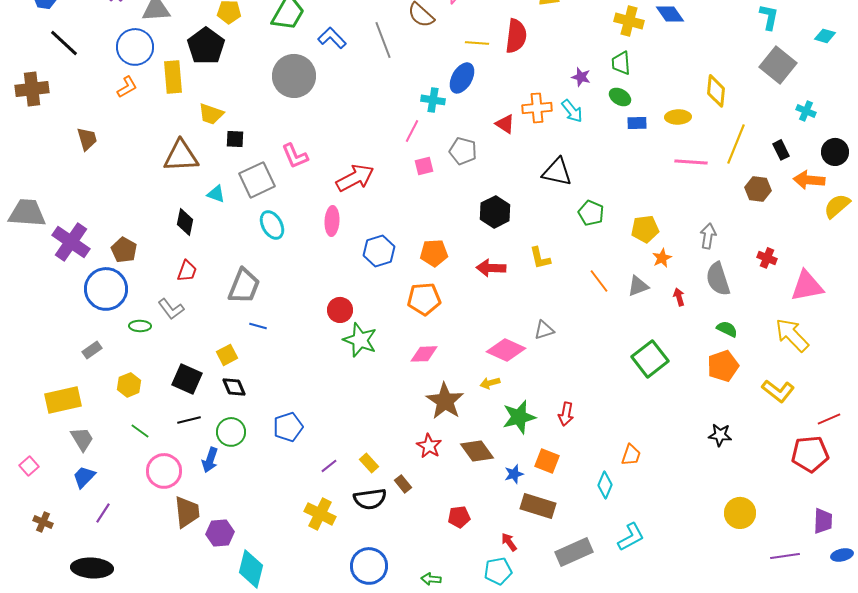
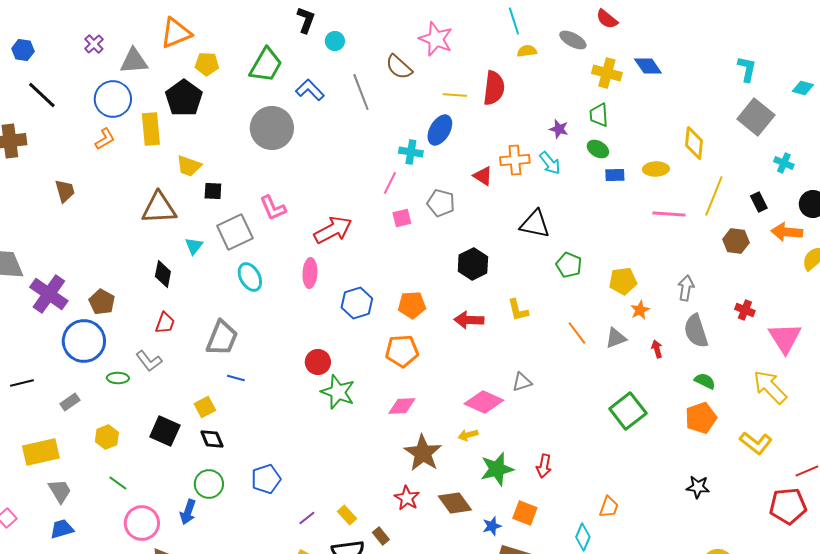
cyan triangle: (216, 194) -> (194, 246), turned 48
pink triangle: (807, 286) -> (785, 338), turned -51
black line: (189, 420) -> (22, 383), moved
blue trapezoid: (84, 477) -> (62, 529), turned 30

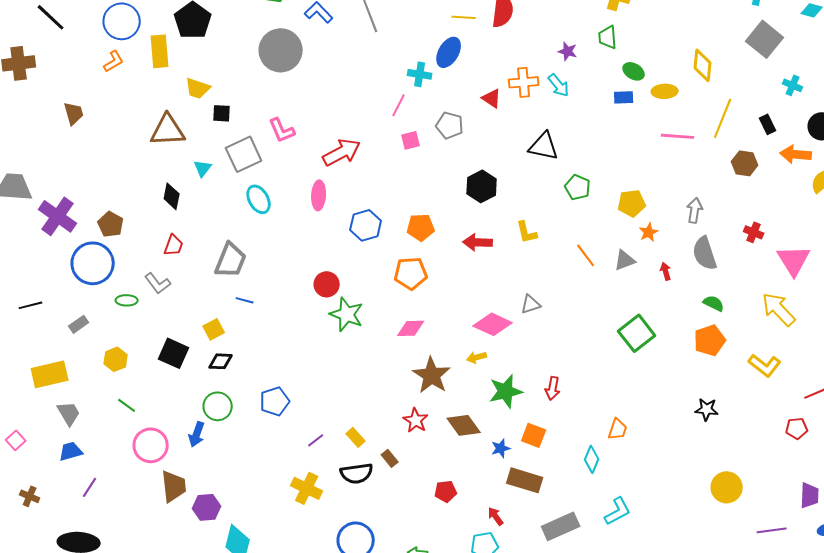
green ellipse: (598, 149) -> (634, 71), moved
black diamond: (212, 439) -> (221, 361), turned -65
red pentagon: (788, 506) -> (797, 428), size x0.6

